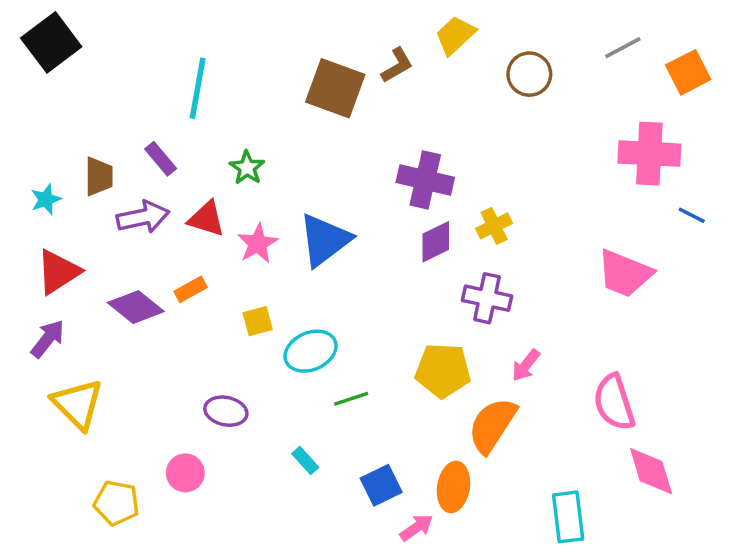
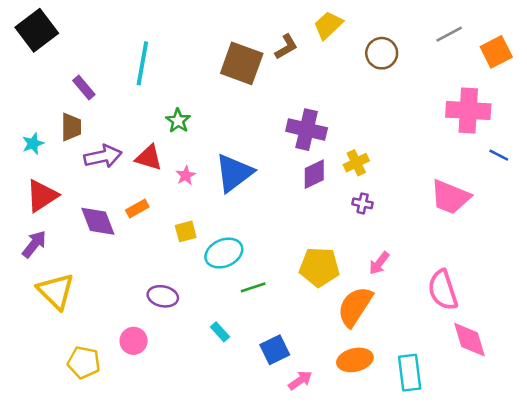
purple rectangle: (161, 159) -> (84, 88), moved
pink star: (258, 243) -> (186, 175), size x0.7
purple cross: (487, 298) -> (363, 203), moved, size x0.6
purple diamond: (136, 307) -> (98, 221), turned 30
orange ellipse: (453, 487) -> (355, 360), moved, turned 68

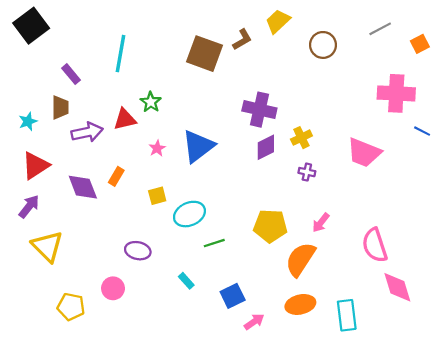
orange square: (496, 52) -> (420, 44), size x0.7
red triangle: (149, 158) -> (125, 119), moved, turned -30
pink trapezoid: (450, 197) -> (364, 153), moved
orange rectangle: (137, 208) -> (116, 176), turned -30

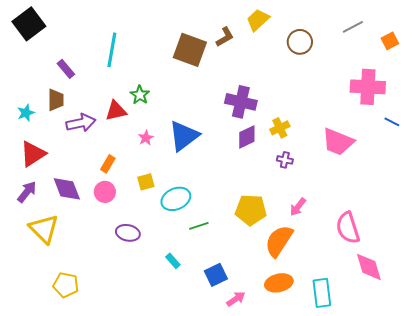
purple diamond: (83, 187) -> (67, 189), moved
pink circle: (113, 288) -> (105, 192), moved

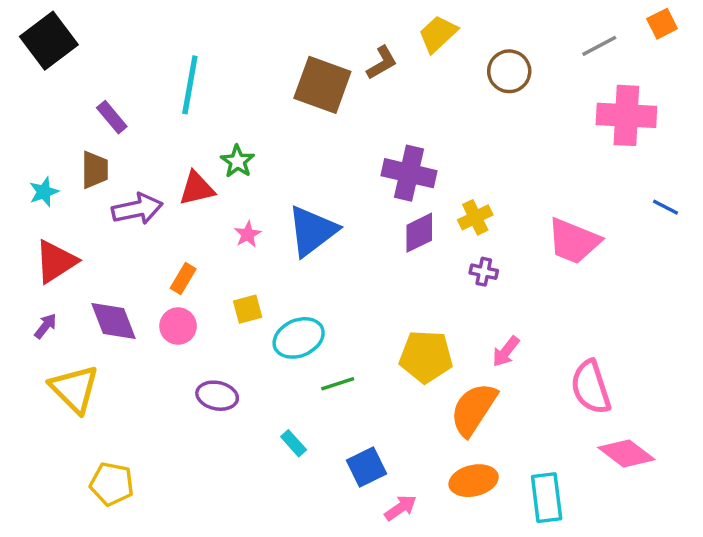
orange square: (390, 41) -> (662, 24), moved
pink cross: (368, 87) -> (626, 115), moved
purple arrow: (27, 192) -> (46, 326), size x0.7
pink diamond: (369, 267) -> (626, 453), turned -36

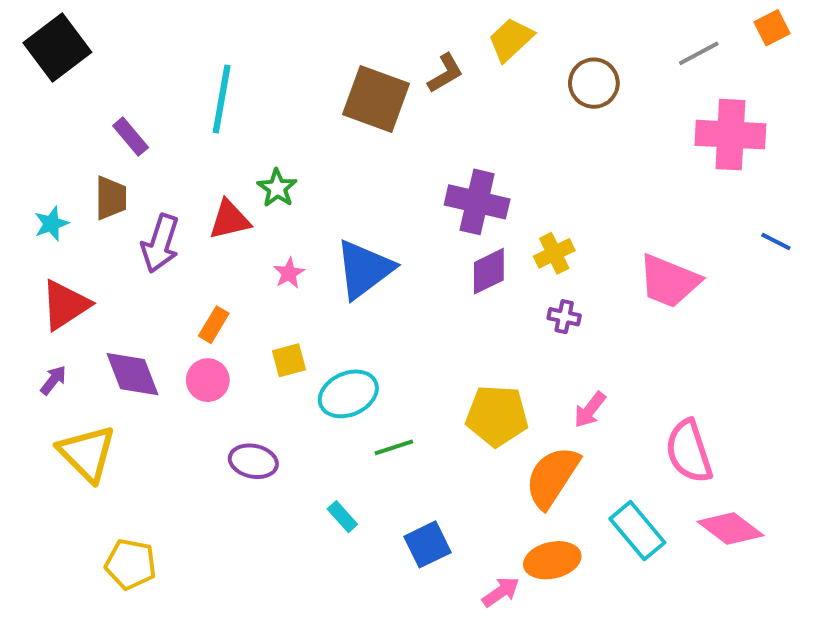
purple arrow: (137, 209) -> (160, 243), turned 120
cyan rectangle: (547, 498) -> (637, 531), moved, turned -33
pink arrow: (401, 508) -> (501, 592), moved

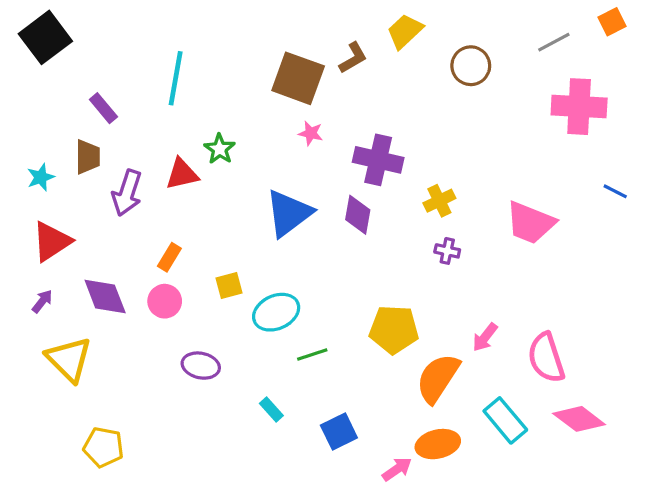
purple diamond: (489, 271) -> (358, 215), moved, turned -54
pink star: (289, 273) -> (311, 133), moved, turned -30
pink arrow: (590, 410) -> (485, 337), moved

